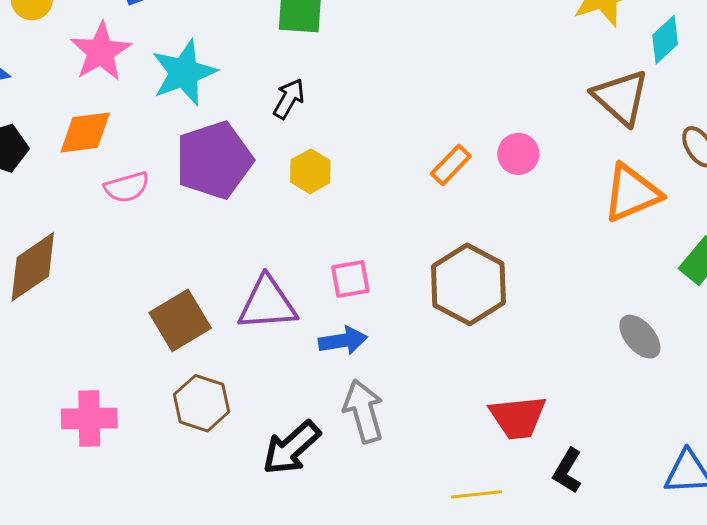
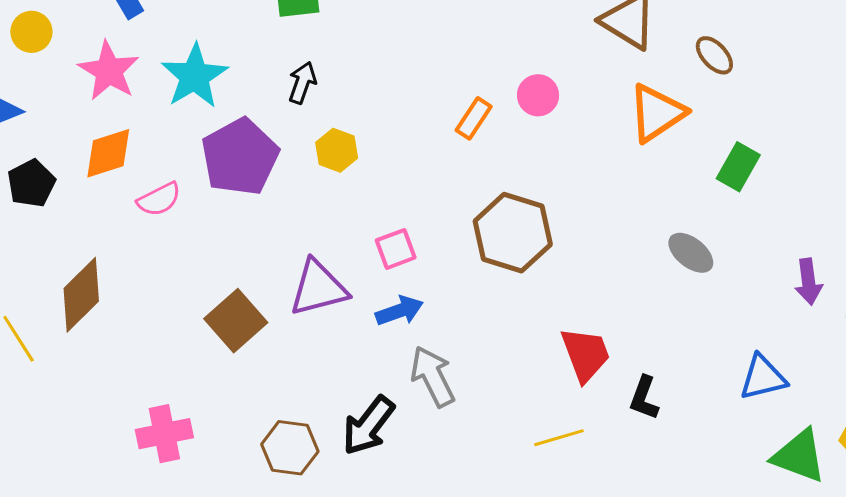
brown hexagon: (202, 403) -> (290, 448), moved
red trapezoid: (518, 417) -> (585, 354), turned -94

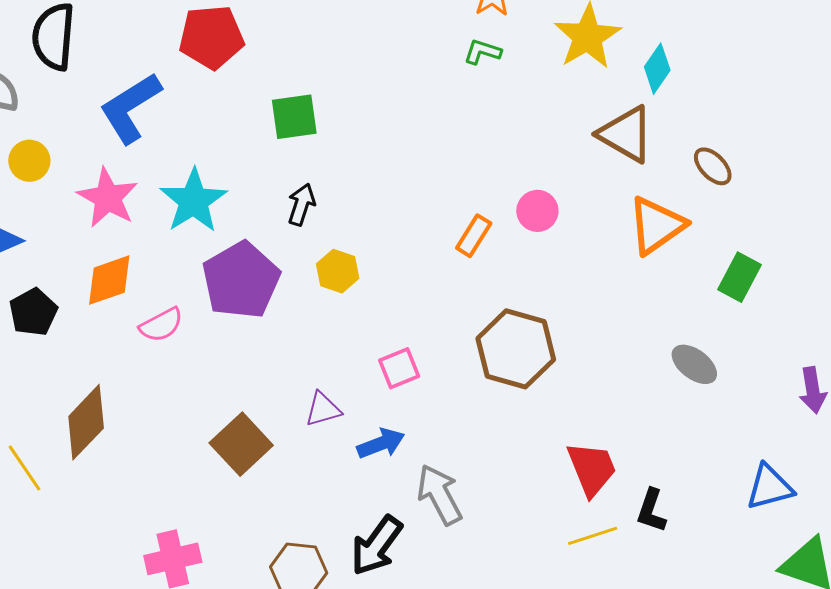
purple triangle: (318, 288) -> (323, 409), size x0.6
blue arrow: (399, 311) -> (381, 444), moved
yellow line: (559, 438) -> (593, 536), moved

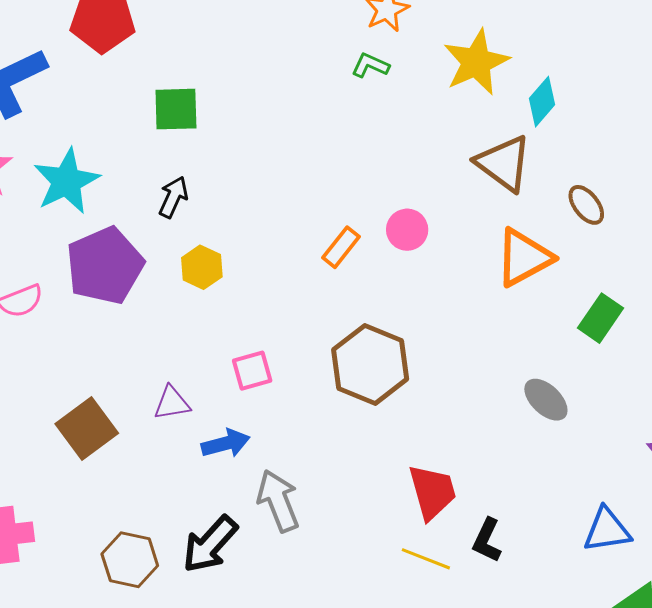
yellow line: (593, 536) -> (426, 559), turned 33

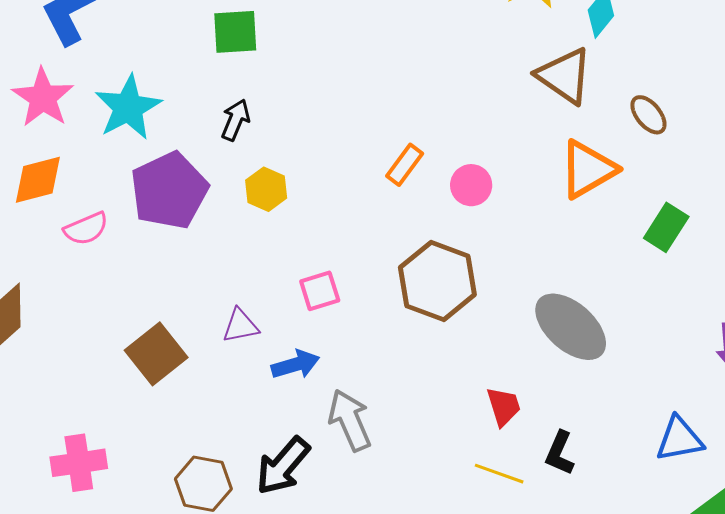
pink circle: (407, 230) -> (471, 185), moved
gray ellipse: (546, 400) -> (571, 327), moved, size x1.6
red trapezoid: (432, 492) -> (504, 406), size x0.7

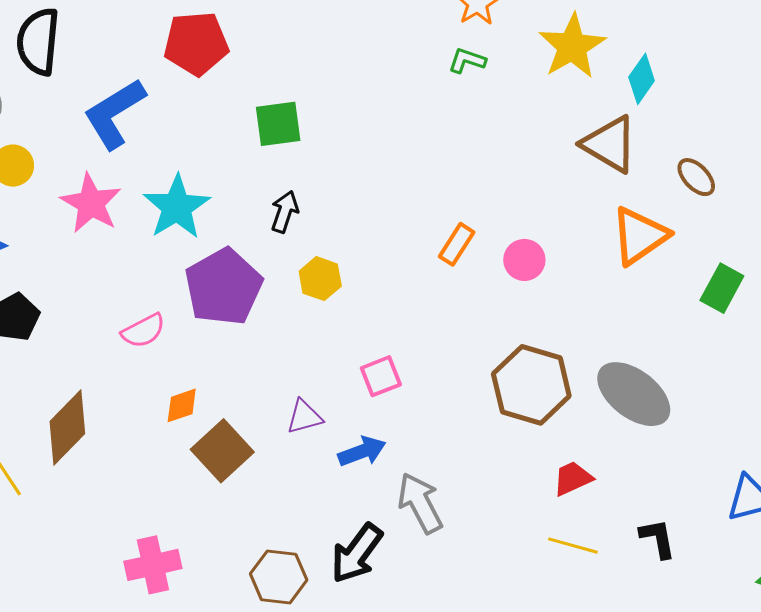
orange diamond: (38, 180) -> (182, 405), moved, size x0.7
brown hexagon: (437, 281) -> (531, 385), moved
red trapezoid: (504, 406) -> (573, 478), turned -93
black L-shape: (560, 453) -> (658, 538), moved, turned 150

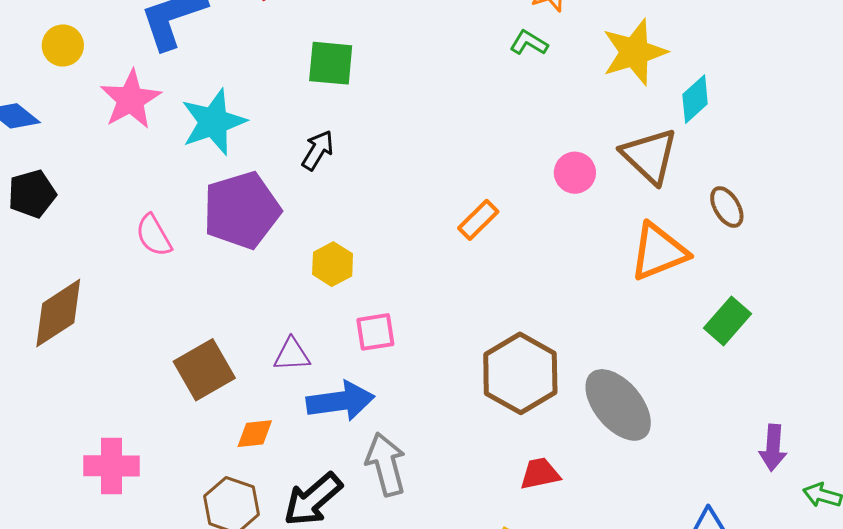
pink circle: (524, 260) -> (575, 173), moved
yellow hexagon: (320, 279) -> (333, 264), moved
pink semicircle: (143, 331) -> (154, 235), turned 75
orange diamond: (182, 405) -> (255, 434), moved
blue arrow: (362, 451) -> (340, 401), size x1.4

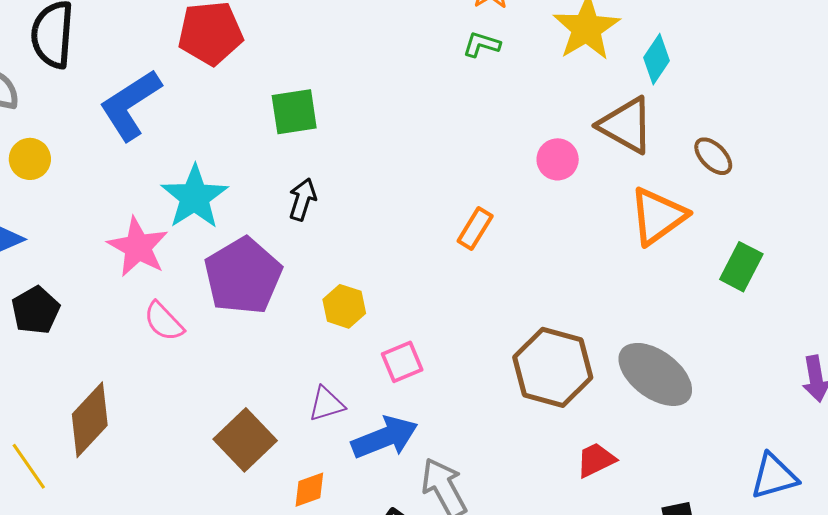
pink star: (131, 99) -> (138, 247), moved

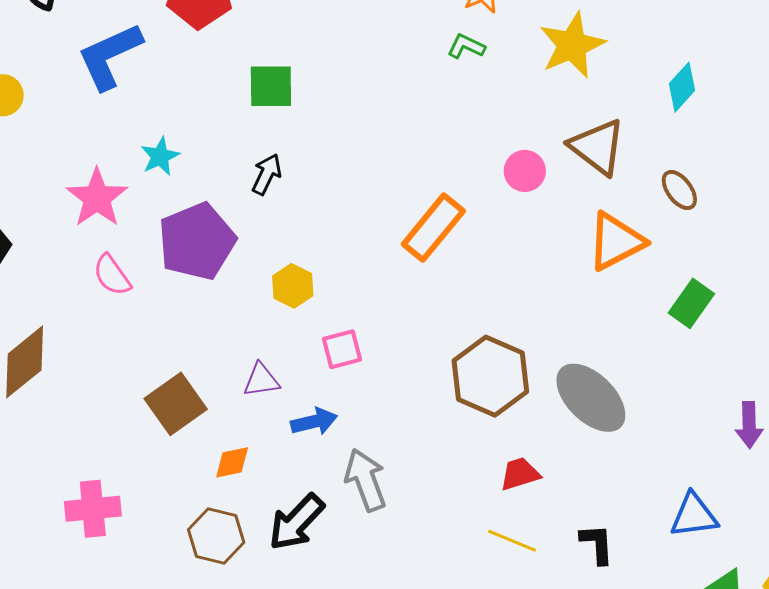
cyan diamond: (657, 59) -> (682, 87), moved
cyan star: (194, 197) -> (160, 156), size x0.6
orange rectangle: (475, 229) -> (433, 228), size x1.6
blue arrow: (385, 437) -> (314, 422), size x0.7

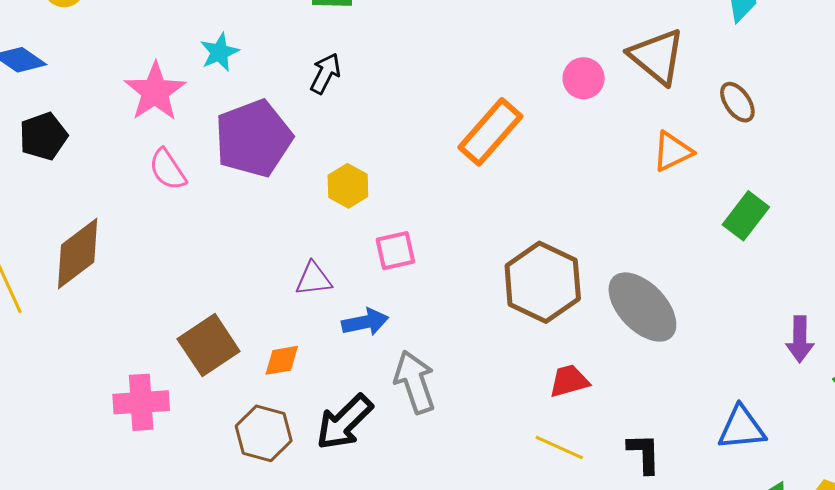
orange triangle: (616, 241) -> (672, 151), size x0.7
brown square: (176, 404) -> (209, 345), moved

